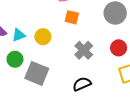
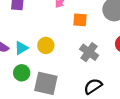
orange square: (72, 17) -> (80, 20), moved

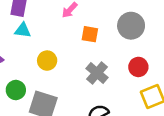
cyan triangle: (21, 48) -> (23, 30), moved, turned 32

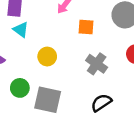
cyan triangle: (23, 30) -> (21, 30), turned 35

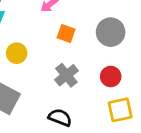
black semicircle: (101, 103) -> (60, 118), turned 40

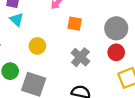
gray circle: (111, 32) -> (116, 28), moved

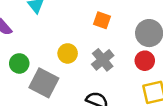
yellow circle: (37, 46) -> (68, 53), moved

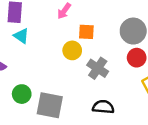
yellow circle: (68, 53) -> (72, 50), moved

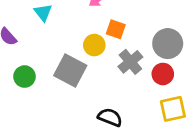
gray cross: (98, 68) -> (130, 62), moved
gray square: (50, 105) -> (70, 70), moved

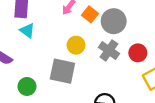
orange square: (116, 29) -> (90, 14), moved, turned 35
gray circle: (168, 44) -> (114, 21), moved

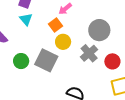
orange square: (90, 14) -> (56, 25), moved
green circle: (27, 86) -> (21, 61), moved

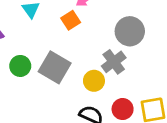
yellow circle: (63, 42) -> (94, 81), moved
red circle: (112, 61) -> (123, 109), moved

